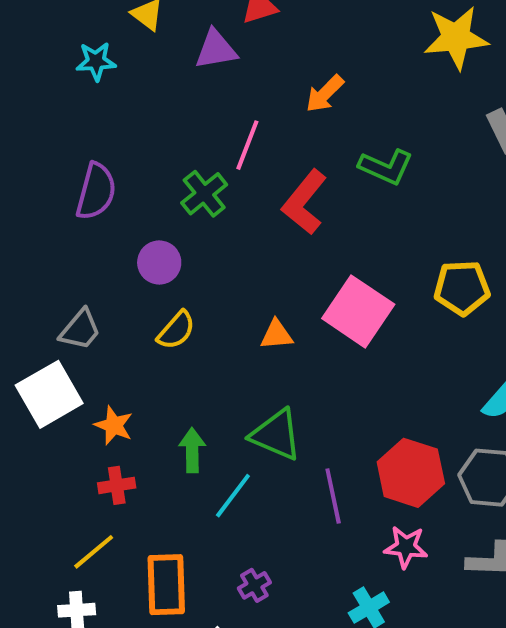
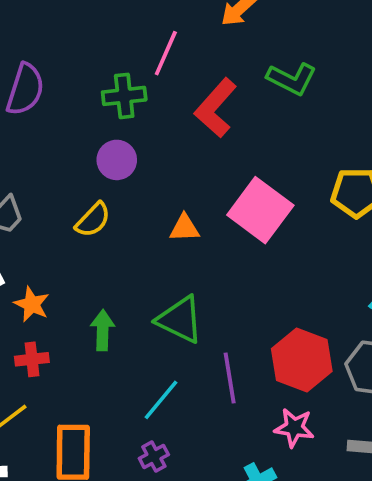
green cross: (204, 194) -> (124, 96), turned 30
purple circle: (159, 263) -> (117, 160), moved
cyan line: (233, 496) -> (161, 400), moved

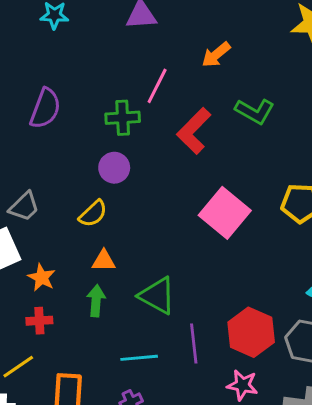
orange triangle: (184, 228) -> (104, 261), moved
cyan line: (161, 400) -> (139, 358), turned 42

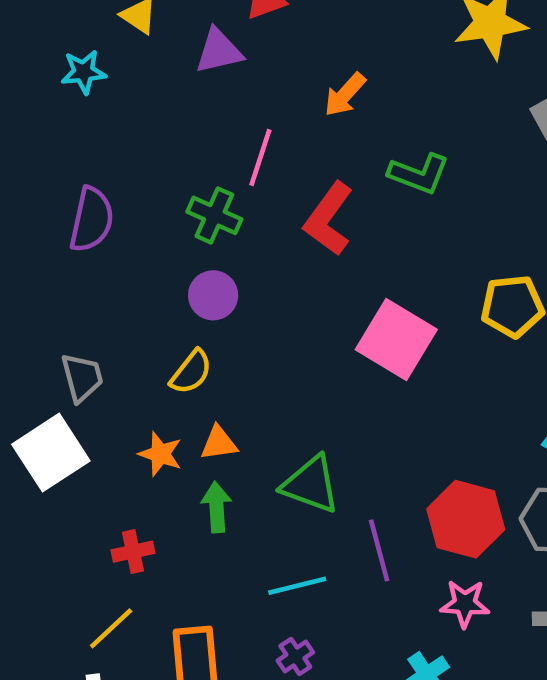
green cross: (123, 118) -> (214, 215), turned 36
gray trapezoid: (24, 207) -> (82, 377), turned -52
orange star: (42, 277) -> (160, 454), moved

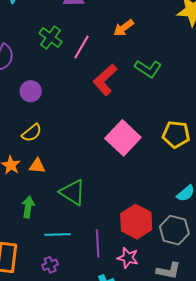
green cross: (214, 215) -> (51, 37), moved
purple circle: (213, 295) -> (31, 91), moved
green arrow: (216, 507) -> (28, 207), moved
purple line: (379, 550) -> (98, 243), moved

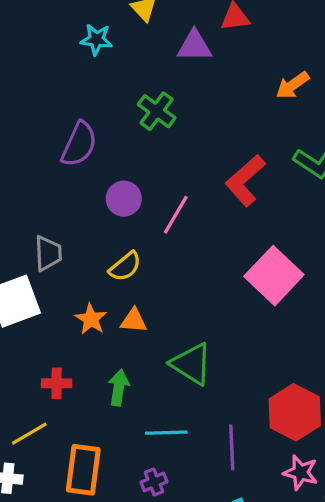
orange arrow: (124, 28) -> (292, 85), moved
pink line: (81, 47) -> (176, 215), moved
pink star: (128, 258) -> (301, 473), moved

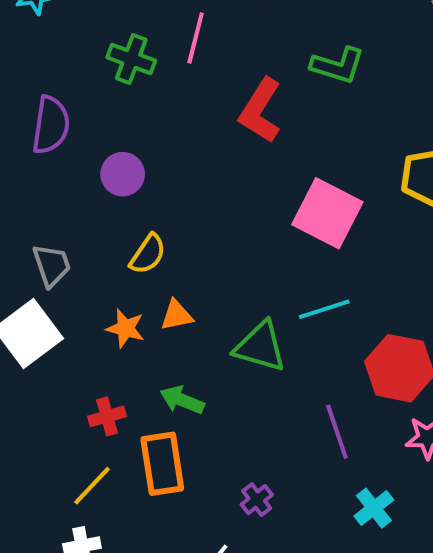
pink line: (176, 215) -> (196, 38), moved
green arrow: (119, 388) -> (182, 400), turned -60
cyan line: (166, 433) -> (324, 309), moved
orange rectangle: (83, 470) -> (162, 464), moved

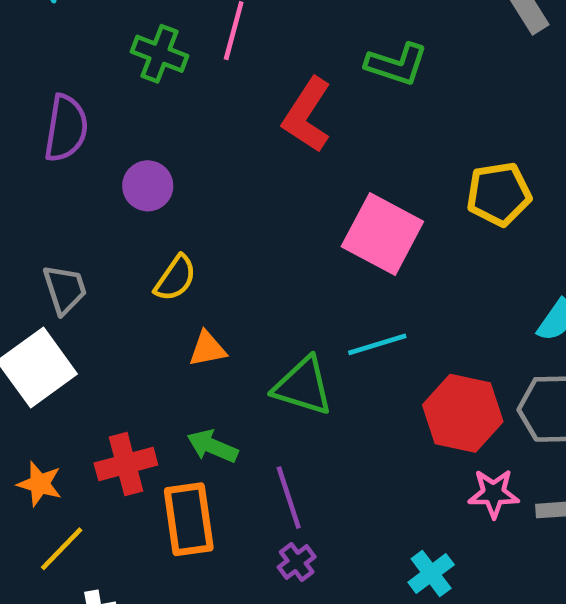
orange star: (125, 328) -> (40, 484), moved
red cross: (107, 416) -> (126, 464), size x1.4
purple line: (337, 432) -> (289, 498), moved
yellow line: (92, 486) -> (62, 549), moved

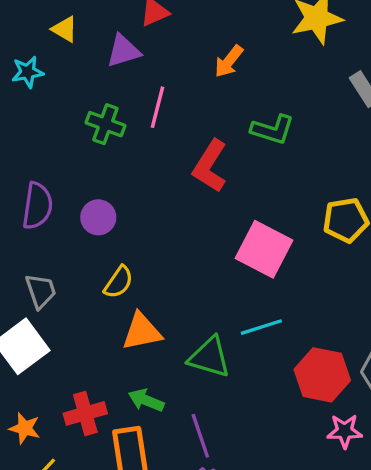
purple semicircle: (66, 128) -> (37, 206), moved
orange triangle: (207, 349) -> (142, 332), size x1.5

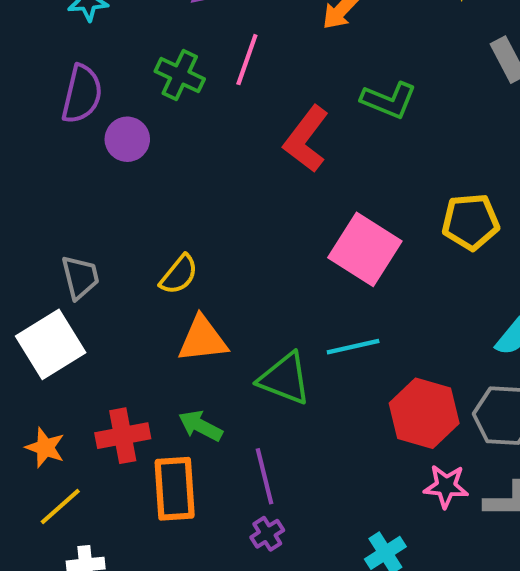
purple semicircle: (37, 206) -> (82, 94), moved
purple circle: (98, 217) -> (127, 139), moved

